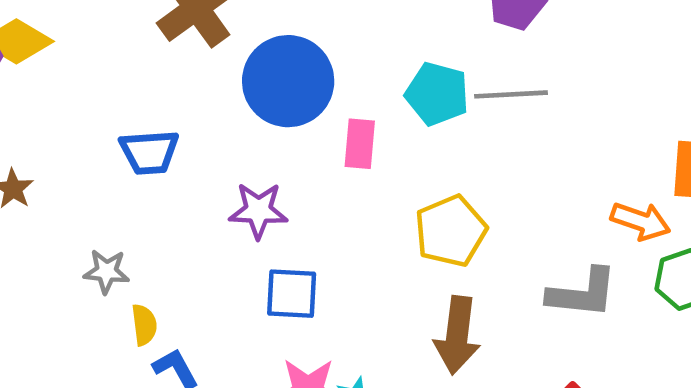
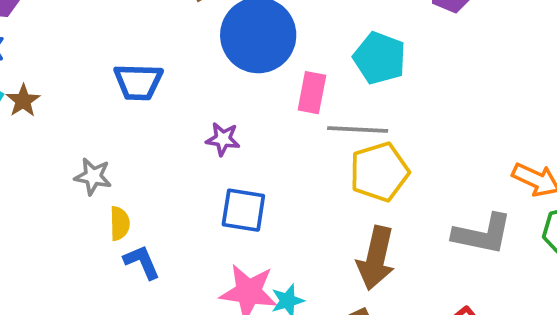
gray line: (511, 94) -> (358, 130), moved
purple star: (258, 211) -> (223, 139), size x0.7

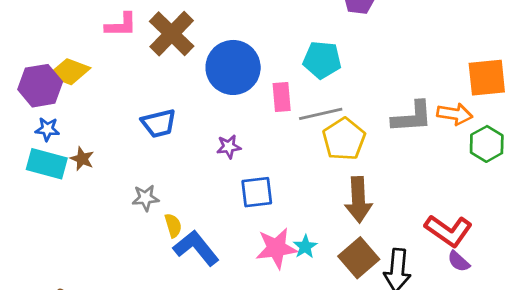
gray L-shape: (482, 234) -> (412, 117), moved
blue L-shape: (142, 262) -> (196, 248), size x1.6

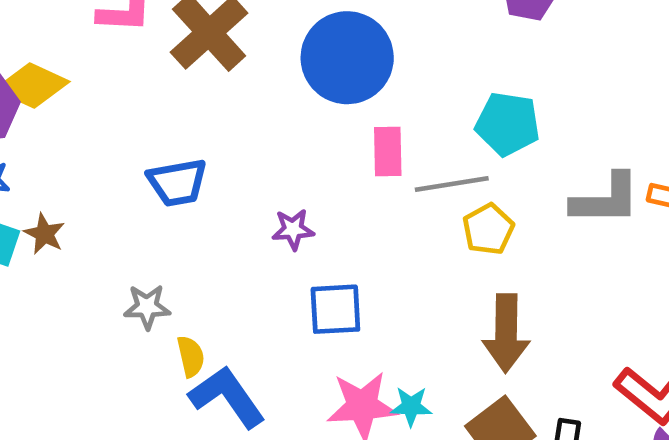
cyan pentagon: (322, 60) -> (508, 124), moved
blue circle: (233, 67) -> (347, 58), moved
yellow pentagon: (344, 139) -> (488, 229), size x0.7
cyan star: (305, 247) -> (411, 406), turned 30

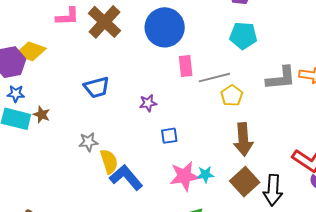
cyan pentagon: (508, 124) -> (243, 36), moved
blue square: (335, 309) -> (169, 136), size x0.7
yellow semicircle: (191, 356) -> (109, 161), size x1.4

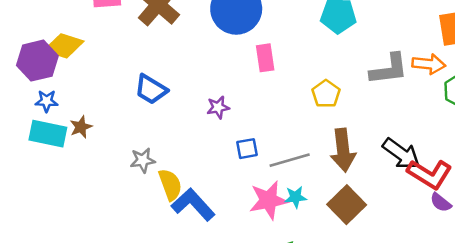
gray line: (214, 78) -> (290, 160), moved
blue trapezoid: (97, 87) -> (151, 89), turned 48
brown star: (42, 115) -> (81, 127), turned 30
black arrow: (273, 190) -> (401, 154), moved, turned -56

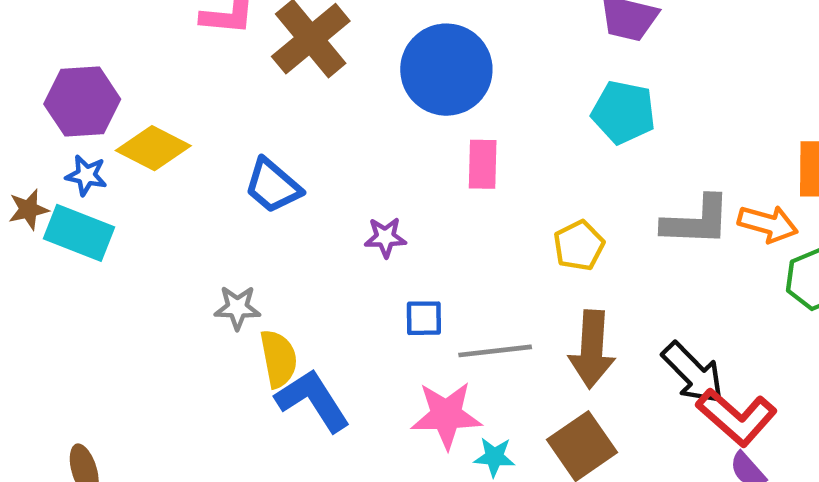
yellow diamond: (64, 46) -> (153, 148), moved
brown star: (81, 127) -> (28, 209), moved
cyan star: (296, 197) -> (494, 457), moved

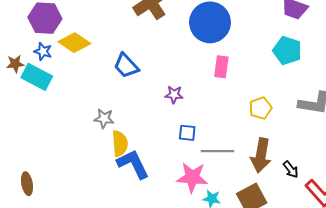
black arrow: (693, 373) -> (291, 169), moved, size x0.6

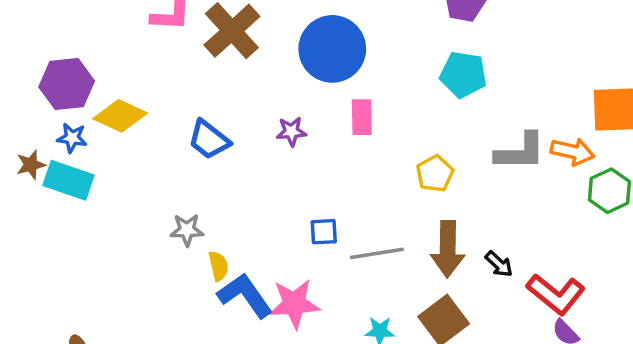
purple star: (174, 95) -> (291, 132), moved
yellow semicircle: (120, 144) -> (219, 266), size x0.7
pink star: (192, 177) -> (294, 304), moved

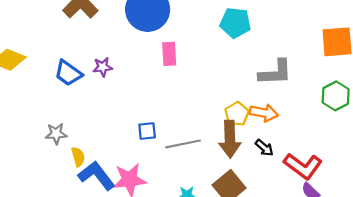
purple star: (291, 132) -> (103, 67), moved
orange arrow: (573, 152) -> (264, 113), moved
yellow pentagon: (435, 174) -> (237, 114), moved

